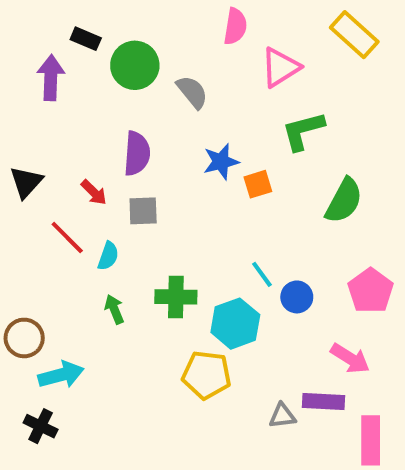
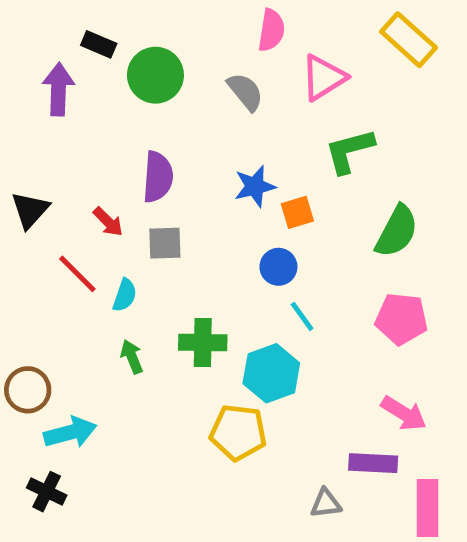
gray semicircle: (192, 92) -> (245, 92), moved
pink pentagon: (371, 291) -> (401, 319), moved, turned -30
blue circle: (297, 297) -> (278, 267), moved
gray triangle: (282, 416) -> (326, 503), moved

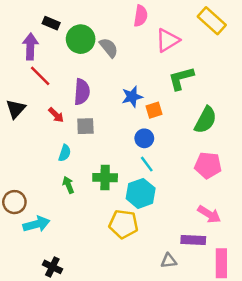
gray semicircle: (245, 92) -> (109, 48), moved
red line: (77, 274) -> (40, 76), moved
cyan line: (302, 316) -> (147, 164), moved
black cross: (47, 492) -> (52, 267), moved

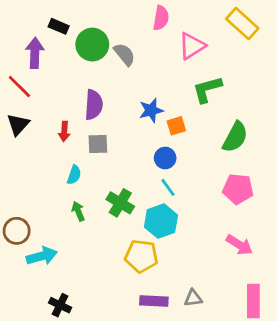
red line: (40, 76) -> (19, 87), moved
red arrow: (56, 115) -> (64, 131), turned 49
green cross: (105, 178) -> (120, 203), turned 30
purple rectangle: (193, 240) -> (154, 301), moved

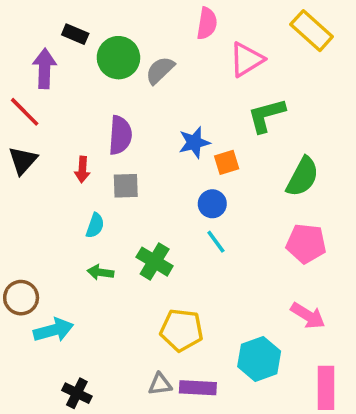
gray semicircle: (124, 54) -> (160, 70), turned -95
green arrow: (78, 211) -> (100, 272), turned -60
cyan hexagon: (161, 221) -> (259, 359), moved
gray triangle: (193, 298) -> (160, 384), moved

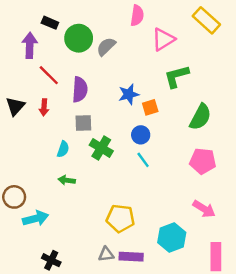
red line: (25, 112) -> (49, 75), moved
red arrow: (82, 170) -> (44, 107), moved
green cross: (155, 262) -> (101, 148), moved

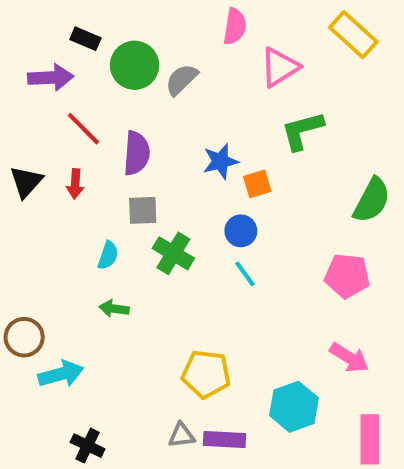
purple arrow: (30, 45) -> (51, 78), turned 85
green semicircle: (200, 117) -> (372, 200), moved

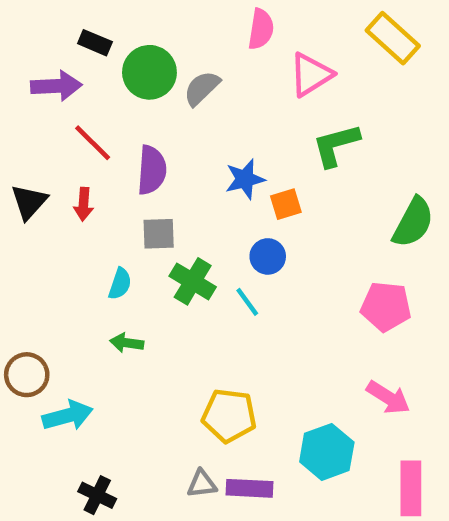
cyan line: (245, 274) -> (247, 302), moved

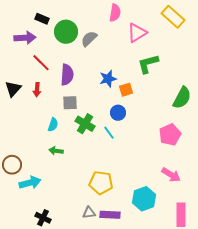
pink pentagon: (386, 306) -> (170, 135), turned -30

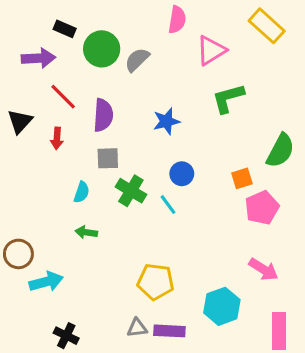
black triangle: (13, 89) -> (20, 121), moved
orange square: (126, 90) -> (242, 178), moved

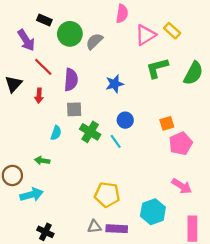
yellow rectangle: (267, 26) -> (172, 31), moved, size x0.7
purple arrow: (38, 58) -> (26, 40), turned 60
green semicircle: (280, 151) -> (193, 73), moved
green arrow: (86, 232) -> (42, 161), moved

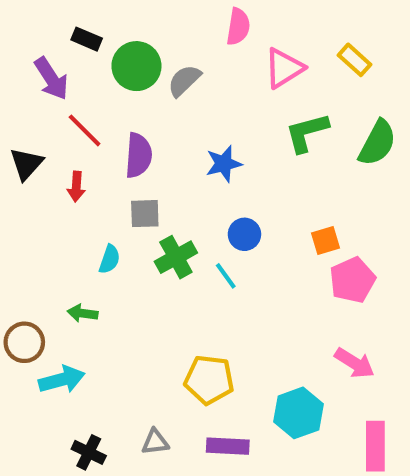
yellow rectangle: (172, 31) -> (355, 60), moved
green cross: (90, 132) -> (176, 257), turned 30
gray triangle: (94, 227) -> (155, 442), moved

